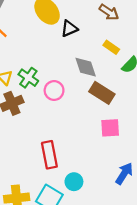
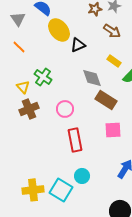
green cross: (28, 78) -> (43, 77), moved
pink circle: (54, 91) -> (65, 109), moved
red rectangle: (49, 155) -> (75, 140), moved

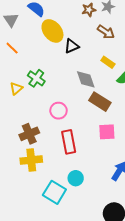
yellow triangle: (23, 87) -> (16, 88), turned 32
brown cross: (29, 109) -> (29, 134), moved
yellow cross: (33, 190) -> (31, 160), moved

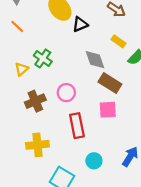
pink square: (107, 132) -> (108, 110), moved
brown cross: (29, 134) -> (35, 101), moved
cyan circle: (76, 178) -> (94, 161), moved

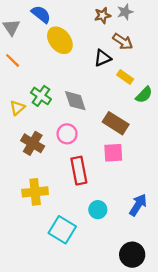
black triangle: (80, 24) -> (103, 58), moved
gray diamond: (95, 60) -> (75, 101), moved
brown cross: (35, 101) -> (33, 143), turned -36

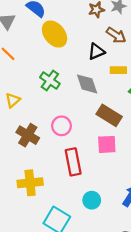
yellow rectangle: (125, 77) -> (118, 70), turned -35
green cross: (41, 96) -> (50, 81), moved
gray diamond: (75, 101) -> (87, 84), moved

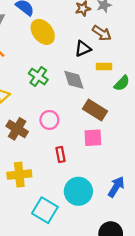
red rectangle: (73, 162) -> (61, 154), size x0.6
cyan circle: (92, 200) -> (78, 191), size x1.6

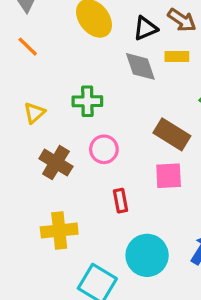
black triangle: (83, 49) -> (145, 28), moved
yellow rectangle: (104, 66) -> (177, 56), moved
green cross: (38, 76) -> (87, 101), moved, turned -36
gray diamond: (74, 80) -> (140, 66), moved

